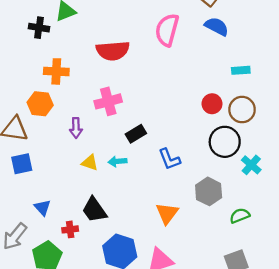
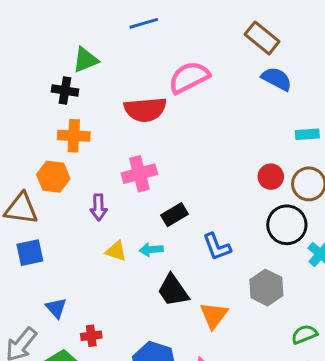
black cross: (39, 28) -> (65, 91), moved
pink semicircle: (167, 30) -> (189, 77), moved, turned 48
black trapezoid: (94, 210) -> (173, 290), moved
green semicircle: (240, 216) -> (304, 334), moved

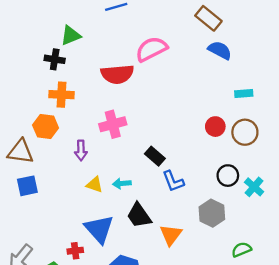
black rectangle: (174, 215) -> (155, 156), moved, turned 72
black circle: (287, 225) -> (228, 176), moved, size x0.7
blue triangle: (56, 308) -> (99, 229), moved, size x1.8

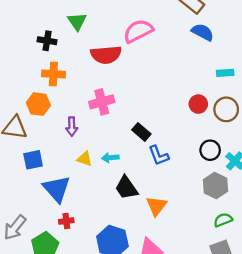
green triangle: (71, 35) -> (77, 21), moved, turned -42
blue square: (27, 186) -> (33, 160), moved
gray hexagon: (212, 213) -> (215, 186), moved
blue triangle: (99, 229) -> (57, 189), moved

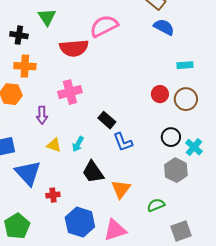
cyan arrow: (110, 158) -> (78, 144), turned -56
green semicircle: (223, 220) -> (156, 205), moved
red cross: (66, 221) -> (53, 195), moved

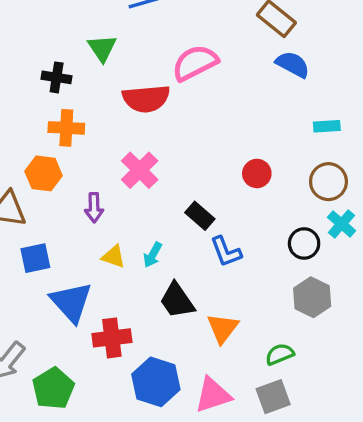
pink cross: (70, 92) -> (140, 170), turned -30
red circle: (160, 94) -> (257, 173), moved
cyan cross: (194, 147) -> (341, 224), moved
red cross: (53, 195) -> (112, 338), size x1.6
gray square: (181, 231) -> (273, 397), moved

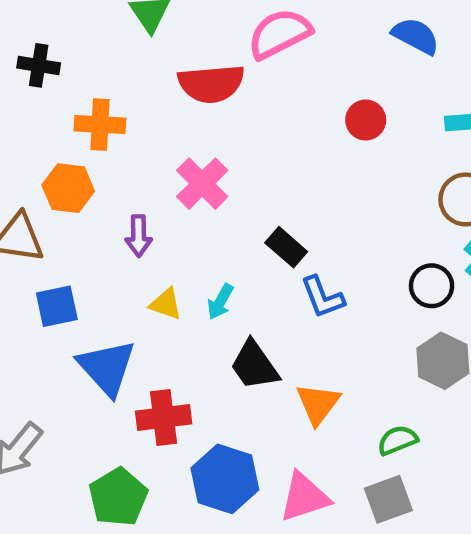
black cross: (57, 77) -> (39, 65), moved
red circle: (257, 173) -> (366, 120), moved
green pentagon: (53, 388) -> (118, 497), moved

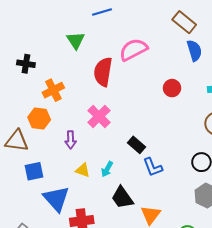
blue semicircle: (416, 36) -> (194, 51), turned 45
red semicircle: (211, 84) -> (103, 72), turned 104
orange cross: (100, 125) -> (53, 90), turned -30

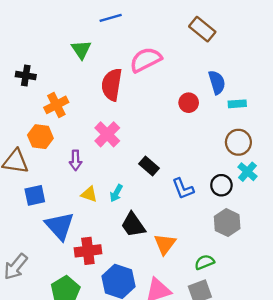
blue semicircle: (194, 51) -> (217, 82), moved
blue L-shape: (153, 167) -> (183, 189), moved

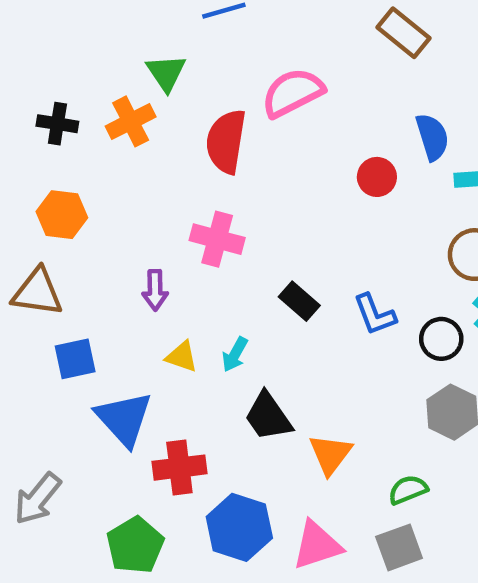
orange cross: (56, 105) -> (131, 121), moved
pink cross: (107, 134) -> (217, 239), turned -30
orange hexagon: (40, 137) -> (62, 215), moved
blue L-shape: (183, 189) -> (375, 314), moved

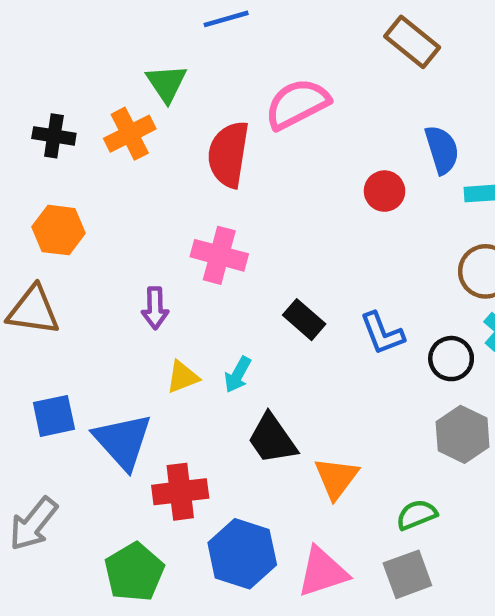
yellow triangle: (182, 357) -> (183, 377), turned -40
blue square: (75, 359) -> (54, 416), moved

